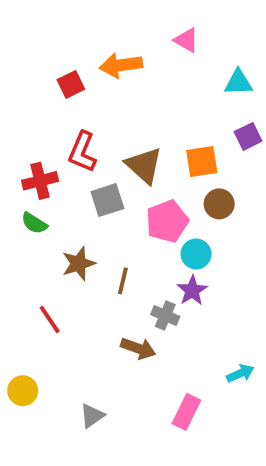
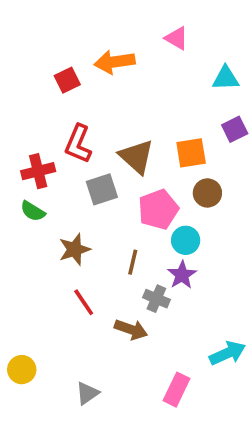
brown line: (123, 281) -> (133, 262), moved
red line: (50, 319) -> (84, 302), moved
cyan arrow: (240, 373) -> (227, 353), size x1.4

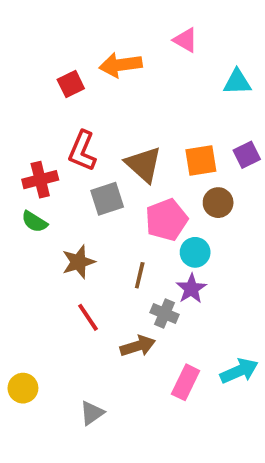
purple square: (235, 129) -> (247, 155), moved
brown arrow: (131, 330) -> (138, 346), turned -36
pink rectangle: (176, 390) -> (186, 382), moved

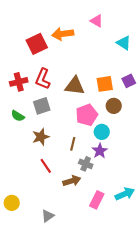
cyan triangle: (237, 82) -> (124, 43), turned 35
red square: (71, 84) -> (37, 44), size x1.5
brown triangle: (143, 164) -> (75, 86), turned -35
red cross: (40, 180) -> (19, 82), moved
gray square: (107, 199) -> (42, 106), moved

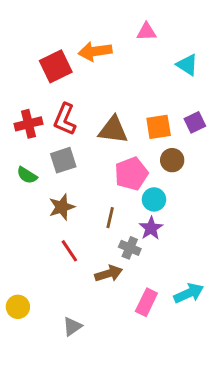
pink triangle: (97, 21) -> (146, 32), turned -32

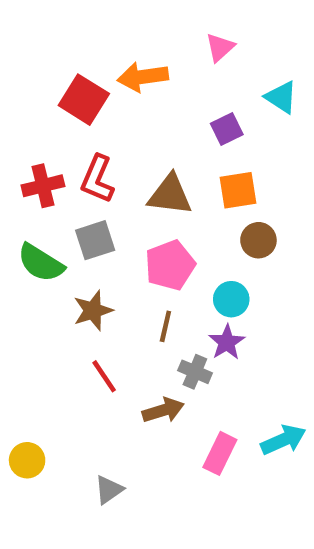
pink triangle: (146, 32) -> (220, 47), turned -40
red square: (56, 66) -> (84, 100), turned -32
purple square: (195, 122) -> (227, 129), moved
pink pentagon: (131, 174) -> (170, 265), moved
green semicircle: (27, 175) -> (41, 263), size x1.5

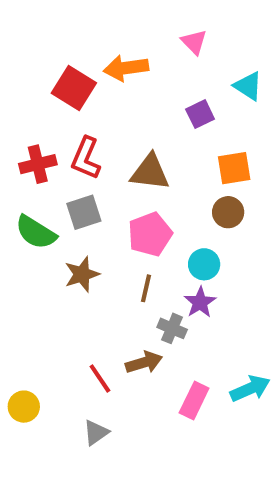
pink triangle: (220, 47) -> (194, 42), turned -32
orange square: (238, 190) -> (234, 168), moved
red line: (104, 376) -> (100, 378), moved

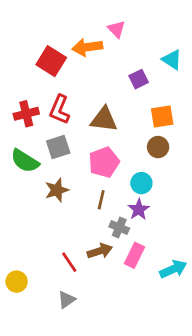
pink triangle: (194, 42) -> (116, 29), moved
pink rectangle: (194, 401) -> (134, 255), moved

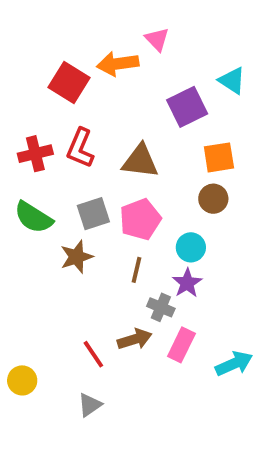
purple square: (139, 79) -> (187, 107), size x1.5
gray square: (58, 147) -> (93, 214), moved

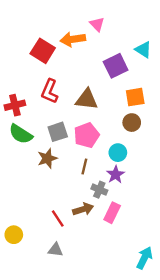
red cross: (35, 154) -> (15, 105), moved
cyan arrow: (234, 364) -> (144, 258), moved, turned -40
gray triangle: (90, 405) -> (55, 250), turned 42

